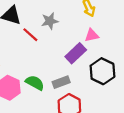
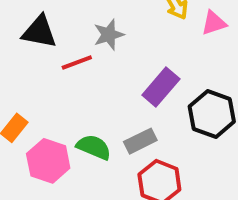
red line: (30, 35) -> (77, 62), turned -56
pink triangle: (92, 35) -> (214, 23), moved

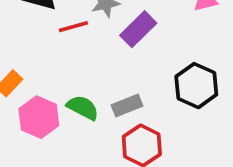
purple rectangle: (161, 87) -> (138, 29), moved

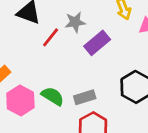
red line: (73, 27) -> (51, 37), turned -40

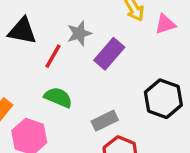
green semicircle: (53, 96) -> (58, 97), moved

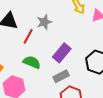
purple rectangle: (109, 54) -> (62, 53), moved

